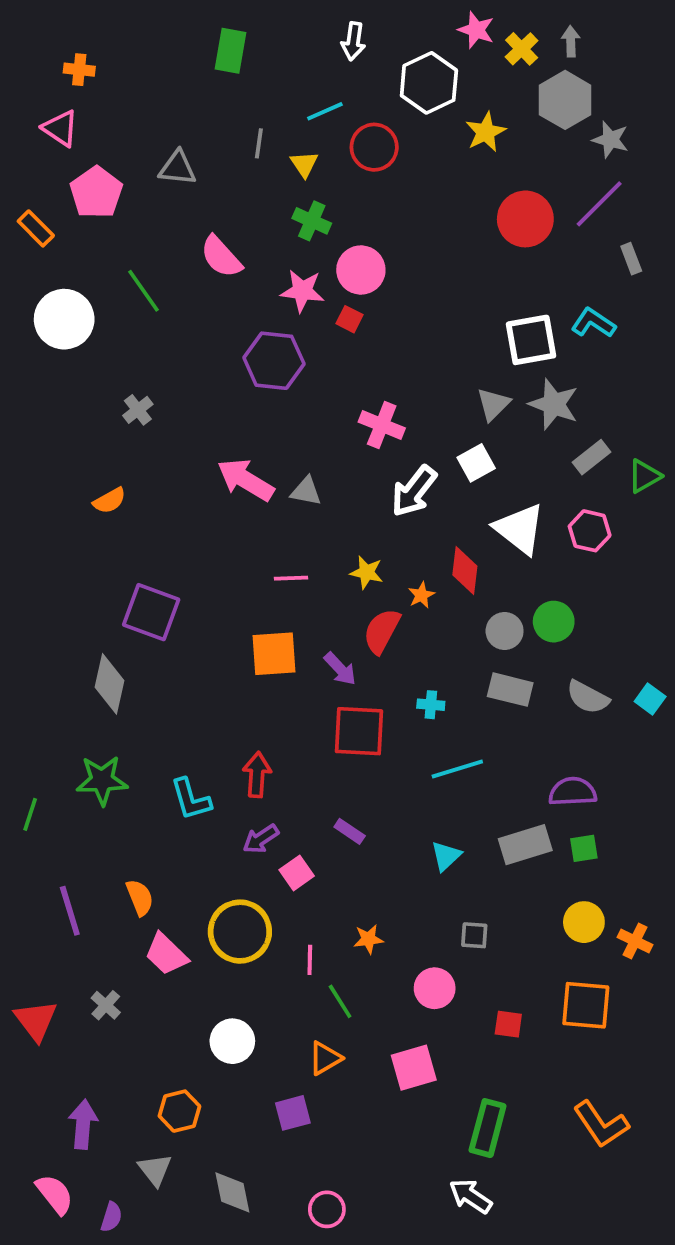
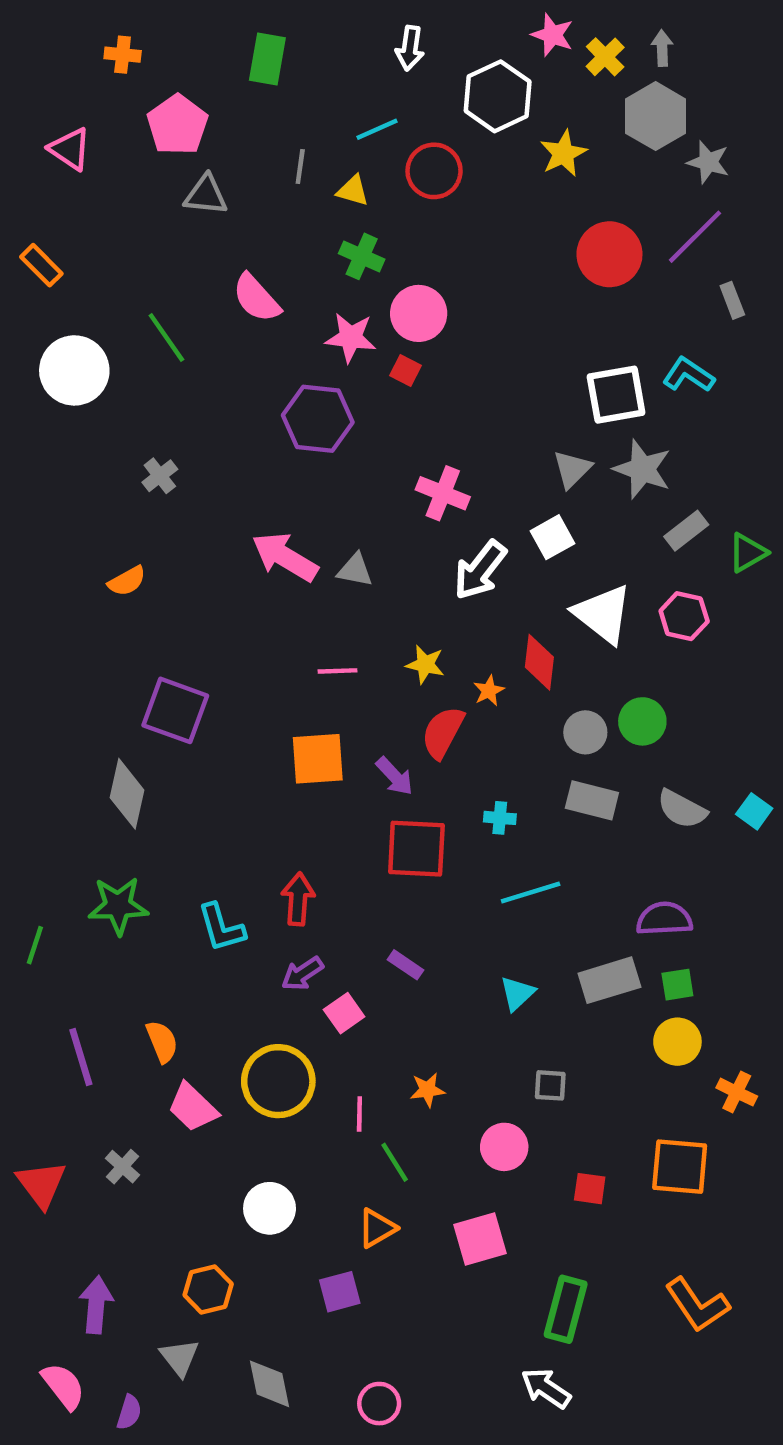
orange cross: (79, 70) -> (123, 55), moved
yellow triangle: (304, 164) -> (353, 191), turned -40
pink pentagon: (96, 193) -> (177, 125), moved
yellow circle: (584, 922) -> (677, 1042), moved

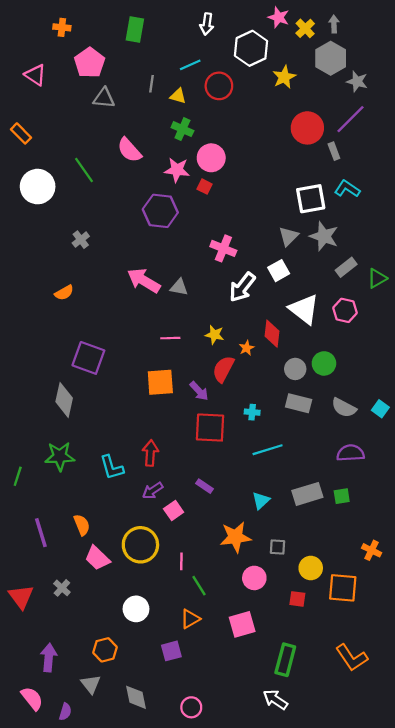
gray rectangle: (732, 300) -> (334, 151), moved
purple semicircle: (664, 919) -> (351, 453), moved
yellow circle: (677, 1042) -> (311, 568), moved
orange star: (427, 1090) -> (236, 537), moved, size x1.8

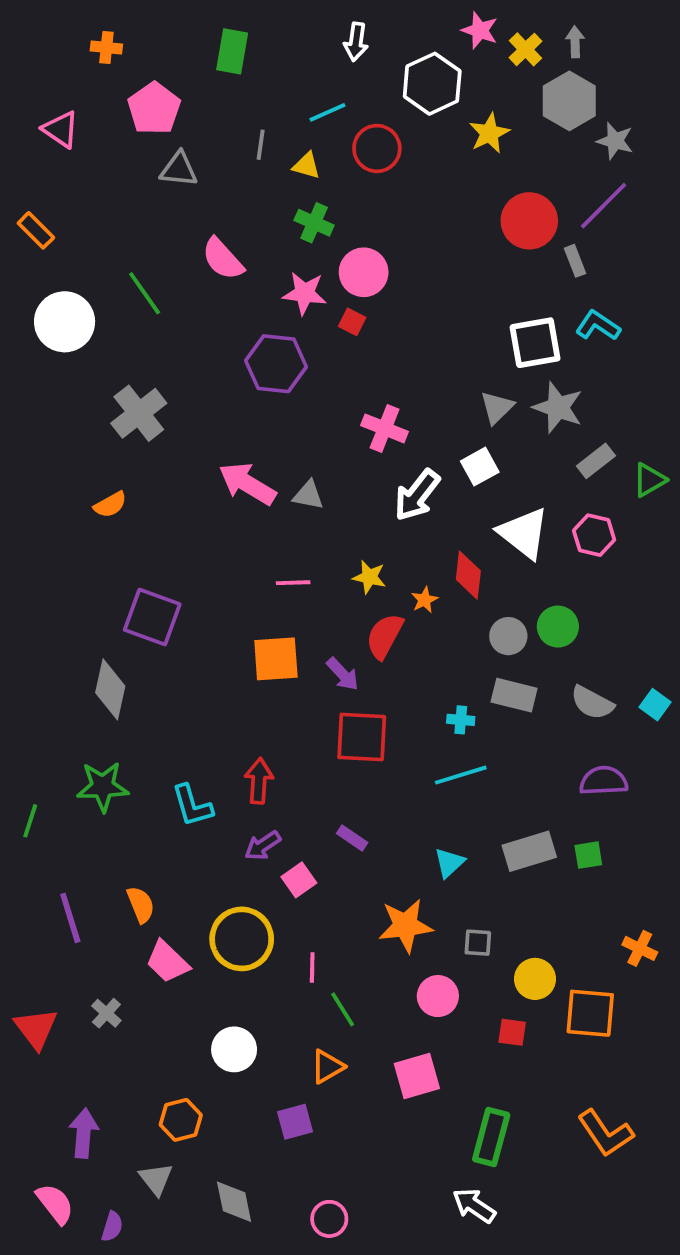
gray cross: (81, 240) -> (139, 413), size x1.8
cyan cross: (252, 412) -> (461, 720), moved

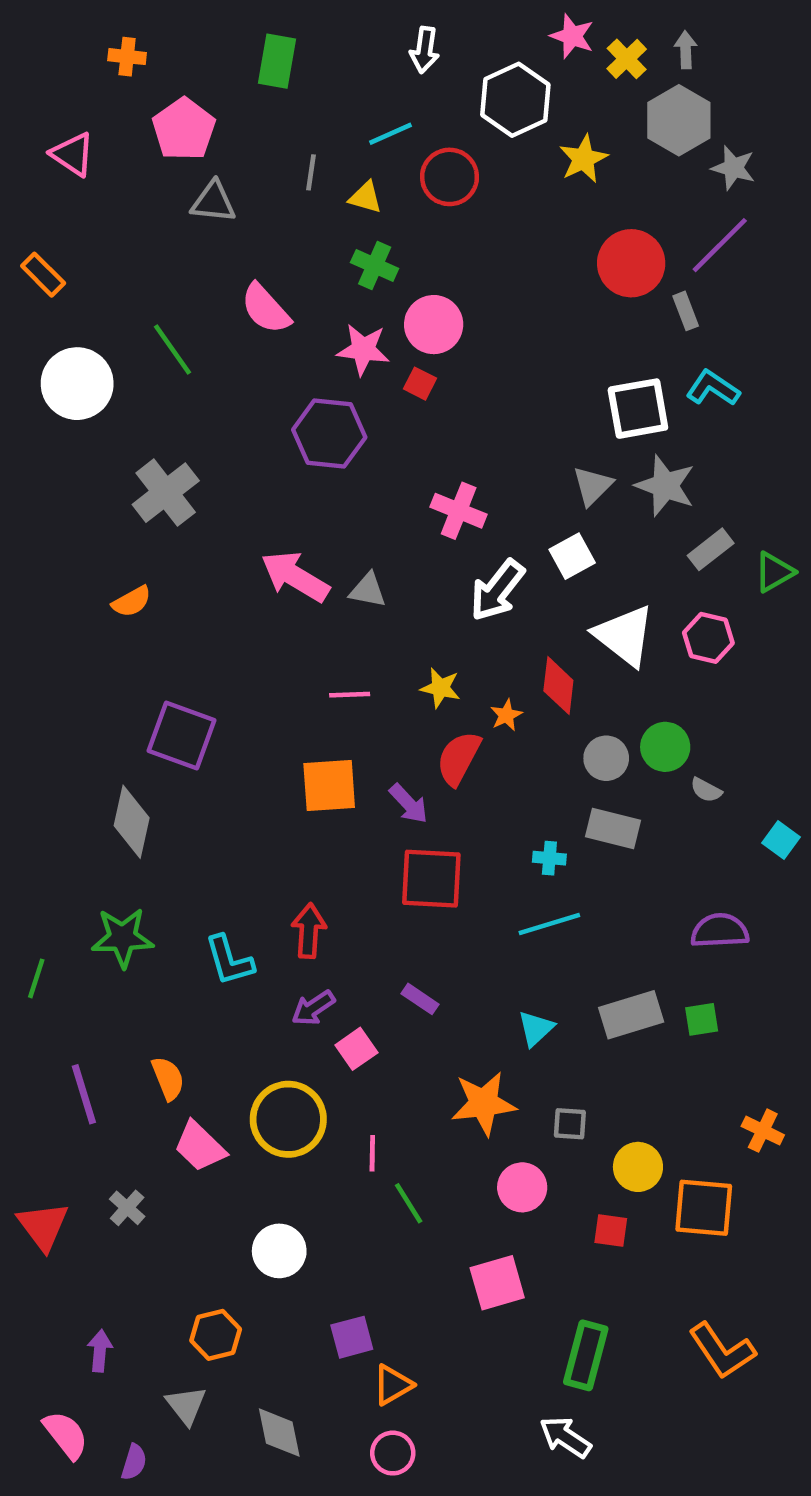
gray semicircle: (592, 703) -> (706, 790), moved, size x0.6
orange triangle: (327, 1067) -> (393, 1385), moved
purple arrow: (84, 1133) -> (100, 1351), size x0.7

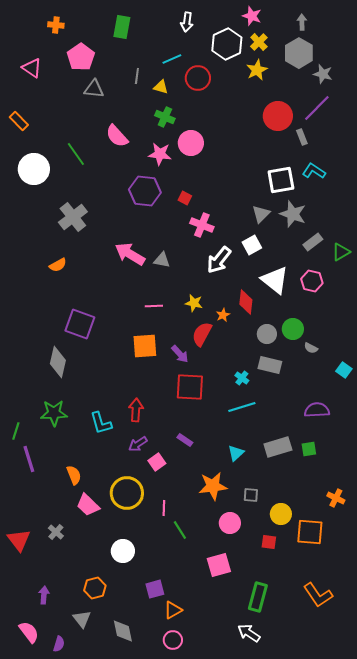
yellow cross: (627, 59) -> (259, 42), moved
red square: (420, 384) -> (185, 198), moved
cyan cross: (549, 858) -> (242, 378), turned 32
purple line: (84, 1094) -> (29, 459), moved

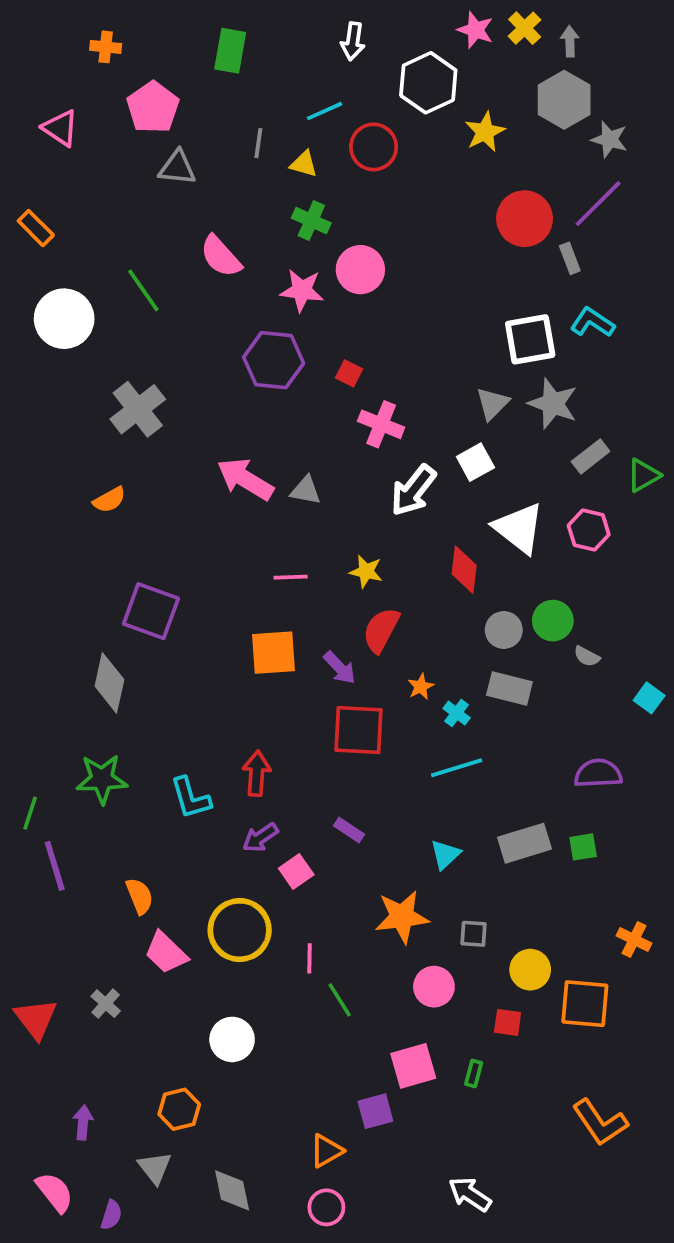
yellow cross: (259, 42) -> (525, 28), moved
orange star: (223, 315) -> (421, 687), moved
purple square: (155, 589) -> (375, 1111), moved
green rectangle: (258, 597) -> (474, 1073), moved, size x0.5

